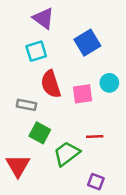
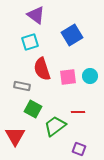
cyan circle: (109, 83) -> (90, 76), moved

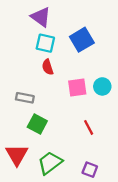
cyan square: (30, 42) -> (45, 43), moved, turned 30
red semicircle: (42, 69) -> (48, 67), moved, size x0.6
red line: (78, 112) -> (89, 127), turned 64
green trapezoid: (55, 126) -> (50, 163), moved

